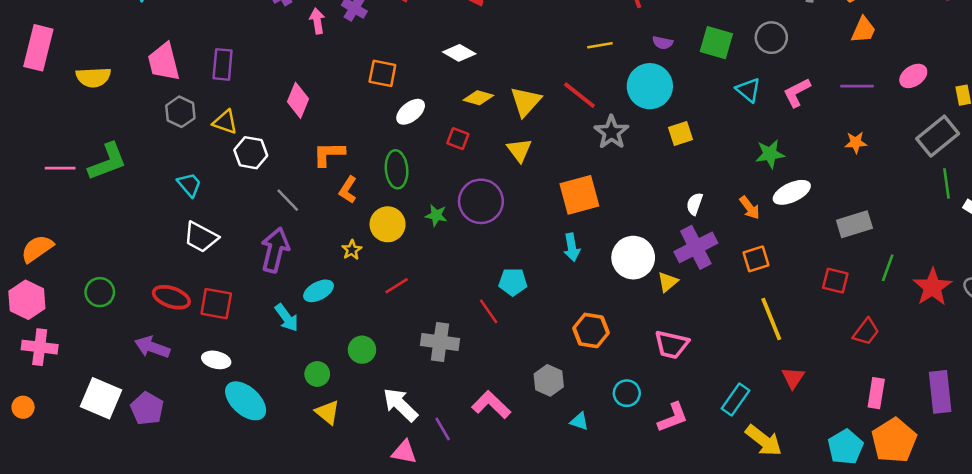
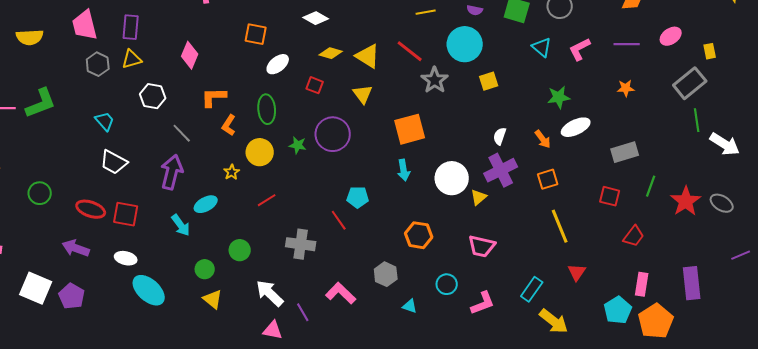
yellow triangle: (526, 102) -> (368, 56), turned -40
yellow triangle: (225, 122) -> (132, 59), moved, turned -35
green circle: (100, 292) -> (40, 193), moved
cyan pentagon: (845, 447) -> (618, 310), moved

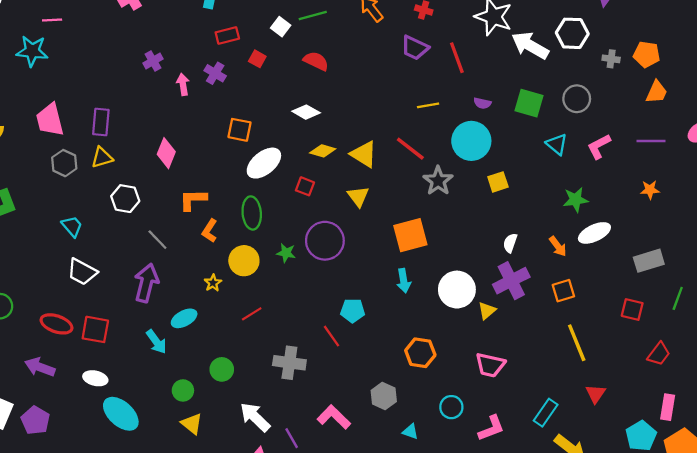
white ellipse: (278, 64) -> (264, 163), size x1.4

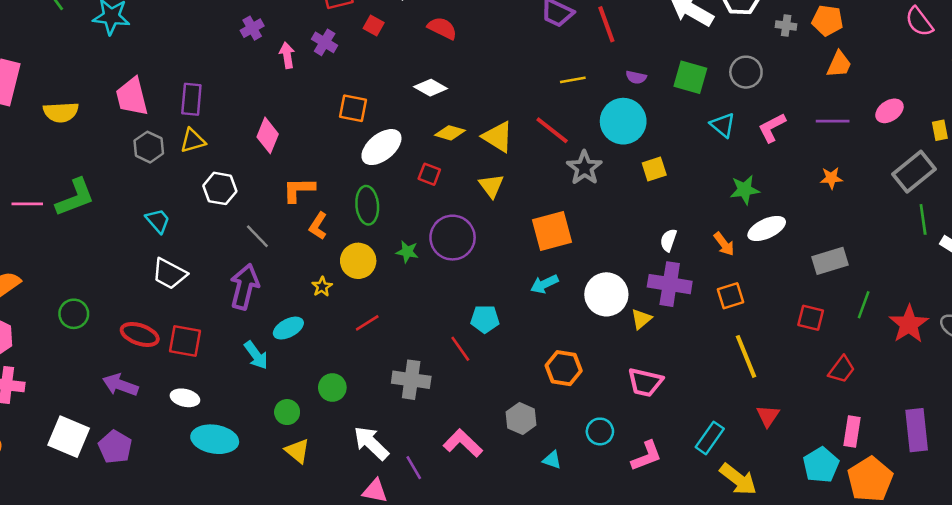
cyan arrow: (404, 281) -> (544, 284), turned 75
purple cross: (511, 281) -> (670, 284), turned 36
cyan ellipse: (121, 414) -> (215, 439), turned -33

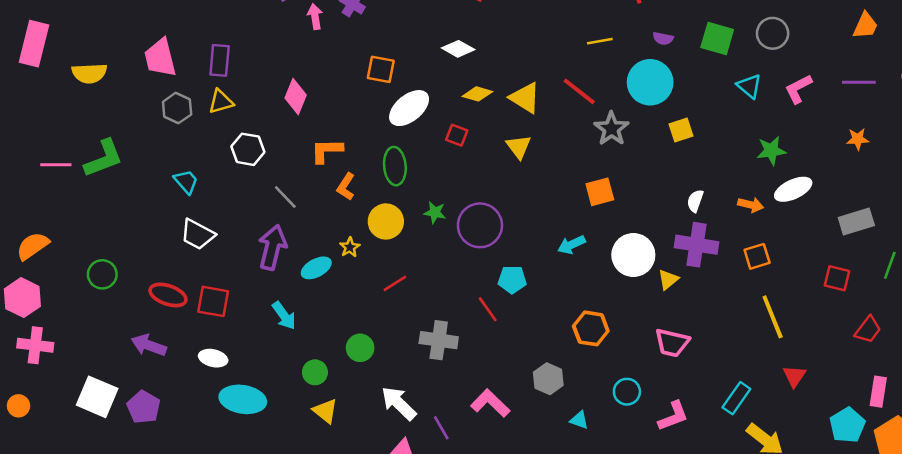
orange square: (552, 231) -> (600, 192), moved, size x0.7
purple circle: (453, 238) -> (480, 225), moved
orange arrow: (724, 244) -> (751, 205), turned -40
cyan ellipse: (288, 328) -> (316, 268), moved

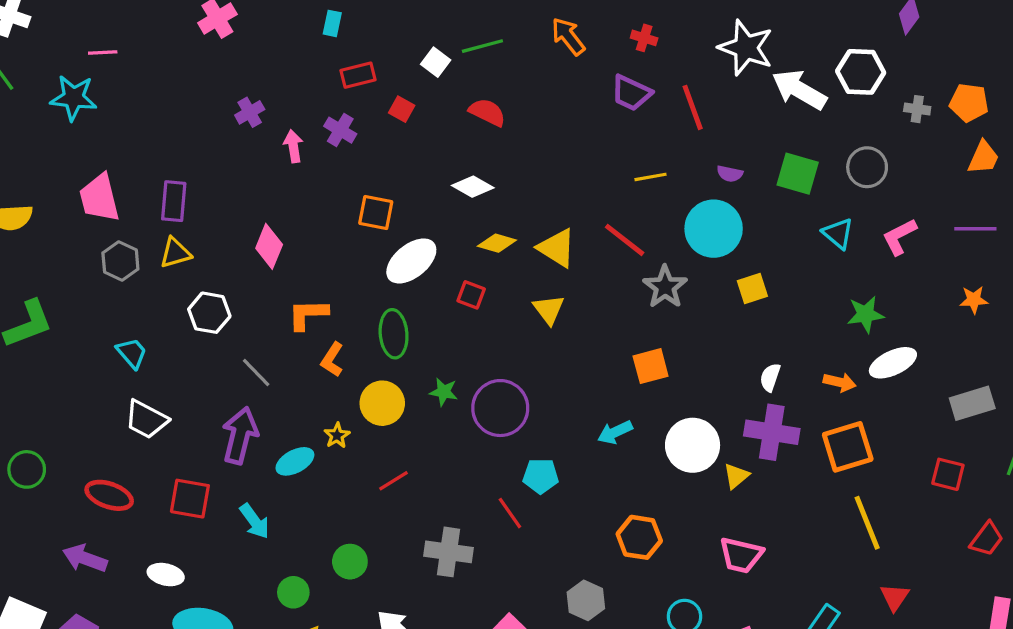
orange square: (757, 256) -> (848, 447), size x1.5
red square: (213, 301) -> (190, 499), moved

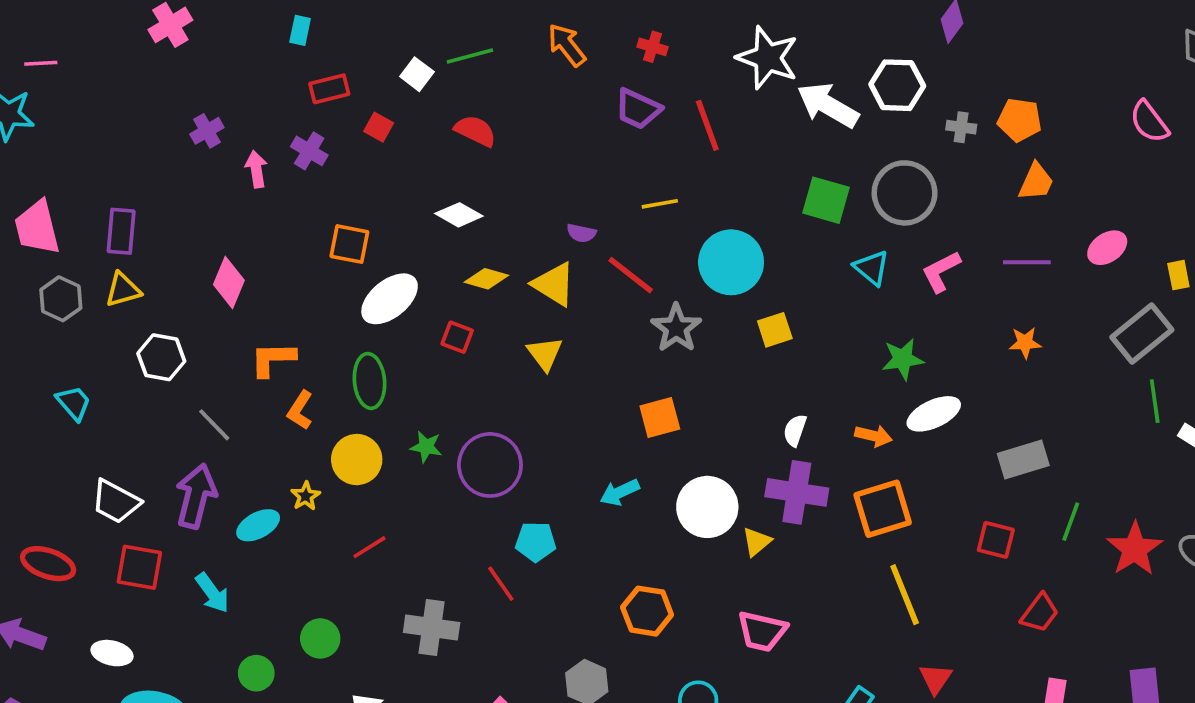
gray circle: (867, 167) -> (905, 193), size x1.4
purple semicircle: (730, 174) -> (581, 233), moved
white trapezoid: (146, 419) -> (116, 502), moved

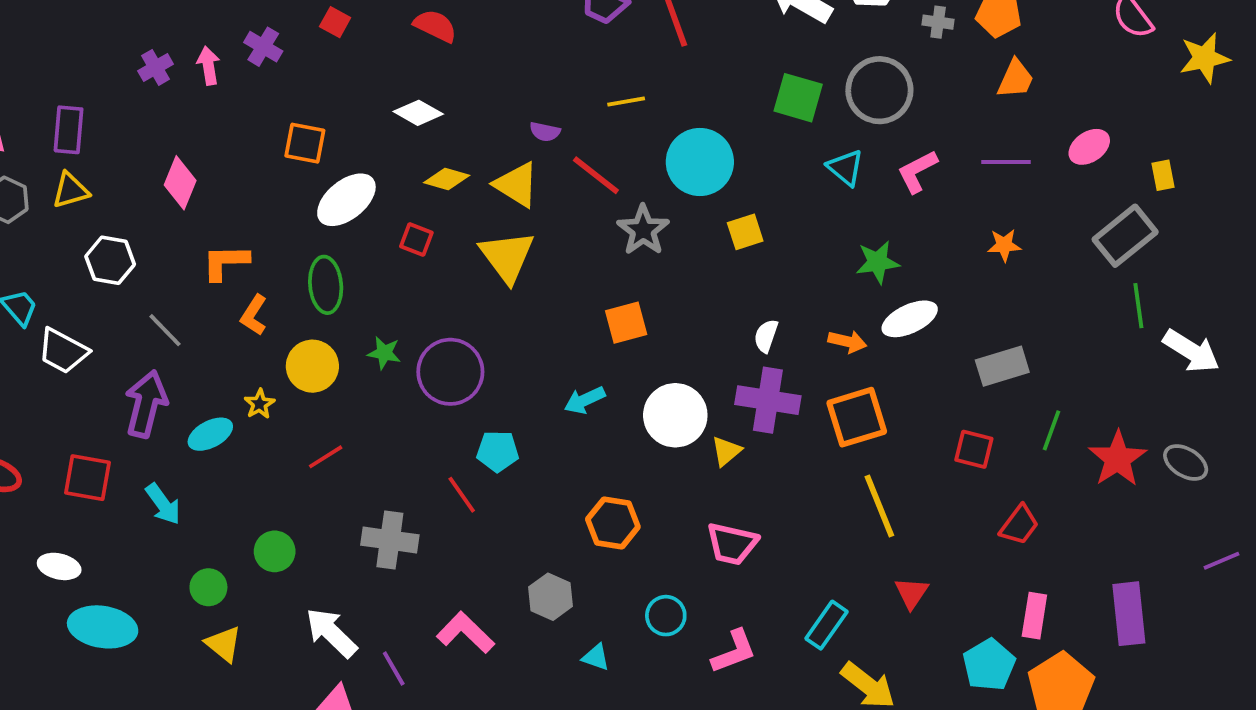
purple cross: (207, 131) -> (156, 67), moved
yellow triangle: (545, 354) -> (507, 256), size x1.5
white trapezoid: (116, 502) -> (63, 351), moved

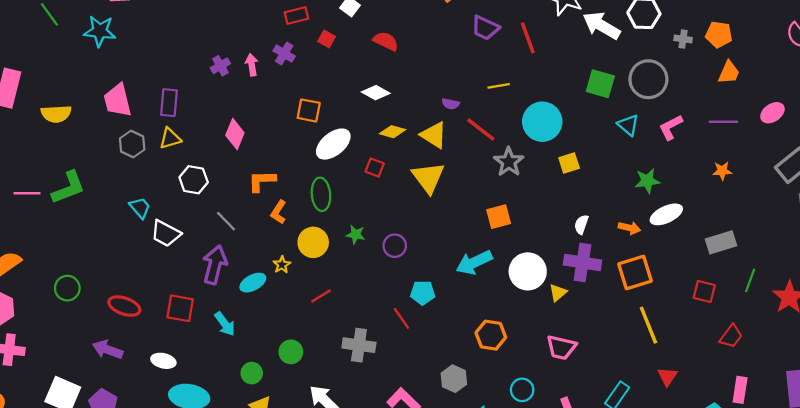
purple circle: (450, 372) -> (395, 246), size x0.6
cyan arrow: (585, 400) -> (474, 262), size x1.5

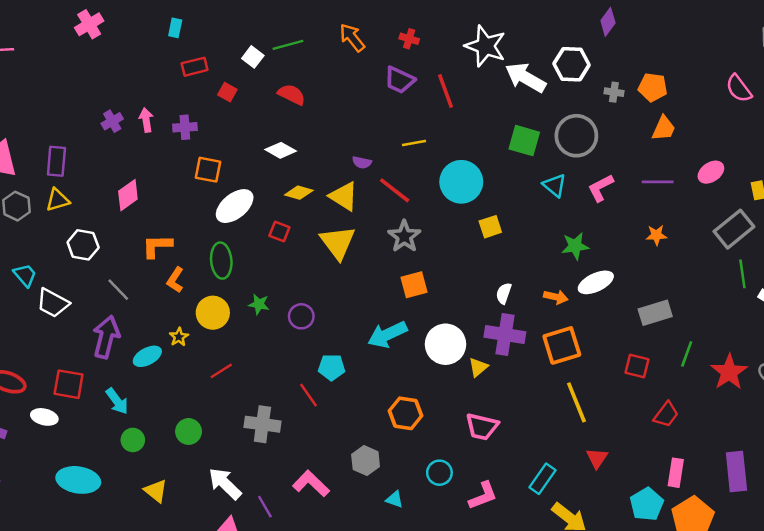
purple cross: (284, 53) -> (185, 127), moved, turned -35
pink diamond: (235, 134) -> (128, 195), turned 32
gray star: (509, 162) -> (404, 236), moved
white ellipse: (163, 361) -> (44, 417), moved
green circle: (252, 373) -> (133, 440), moved

